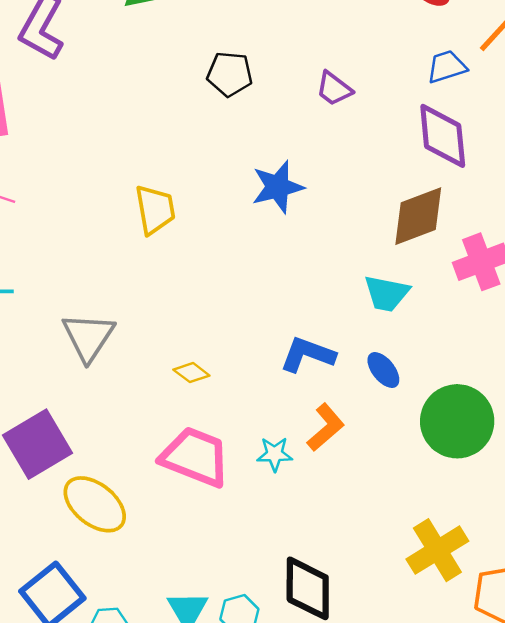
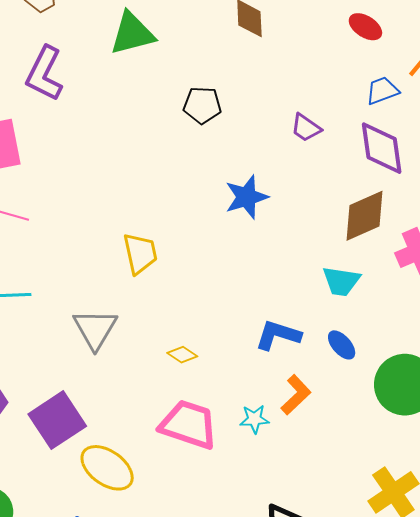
purple trapezoid: (334, 89) -> (306, 128), moved
yellow trapezoid: (155, 210) -> (140, 253), moved

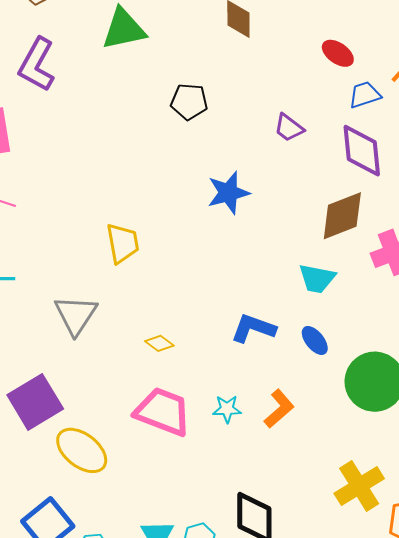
red ellipse: (365, 27) -> (338, 53), moved
orange L-shape: (296, 395) -> (279, 409), moved

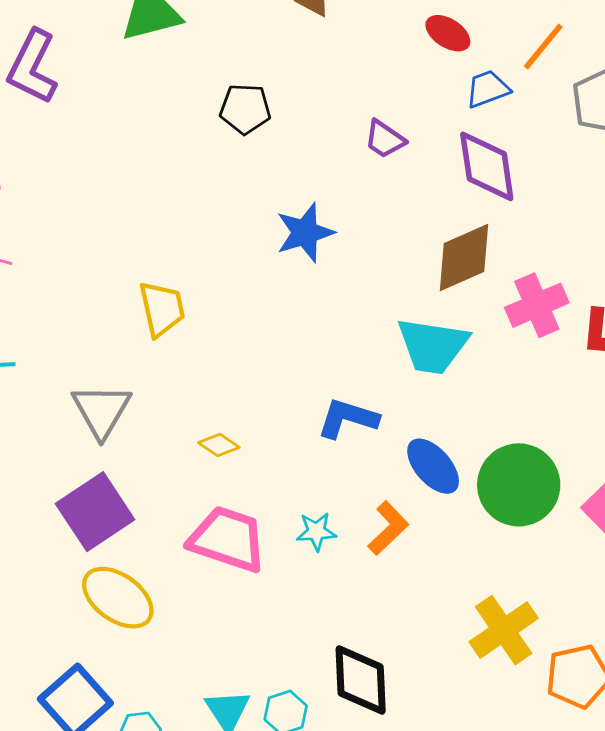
cyan trapezoid: (317, 279) -> (433, 346), size x1.4
blue ellipse: (315, 340) -> (433, 466), moved, size x1.4
purple square: (35, 402) -> (95, 512), moved

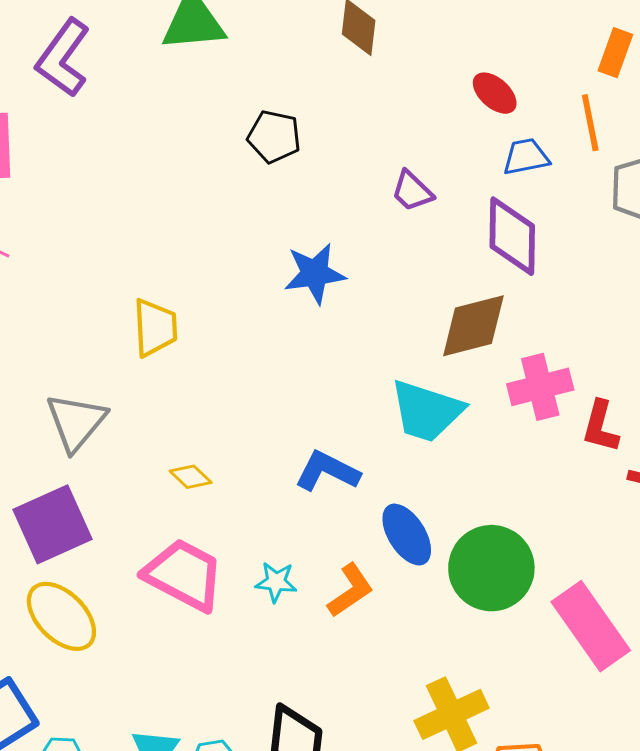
orange line: (543, 46) -> (590, 123), turned -60

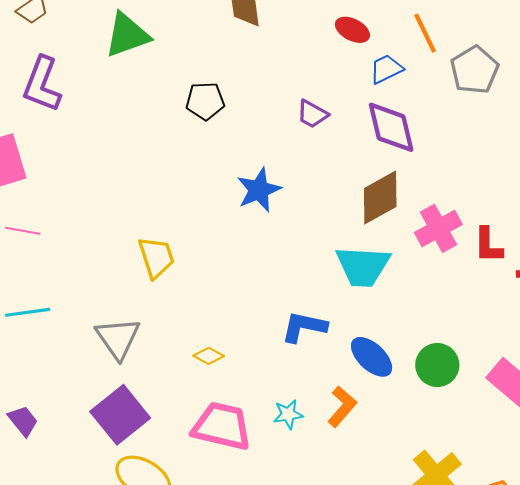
green circle: (491, 568) -> (437, 365), size x0.7

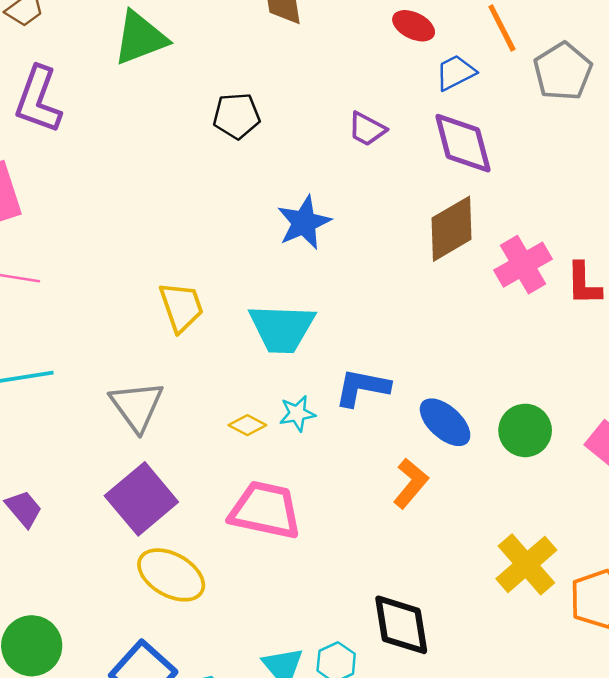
cyan trapezoid: (363, 266) -> (282, 328), moved
cyan star: (288, 414) -> (297, 414), moved

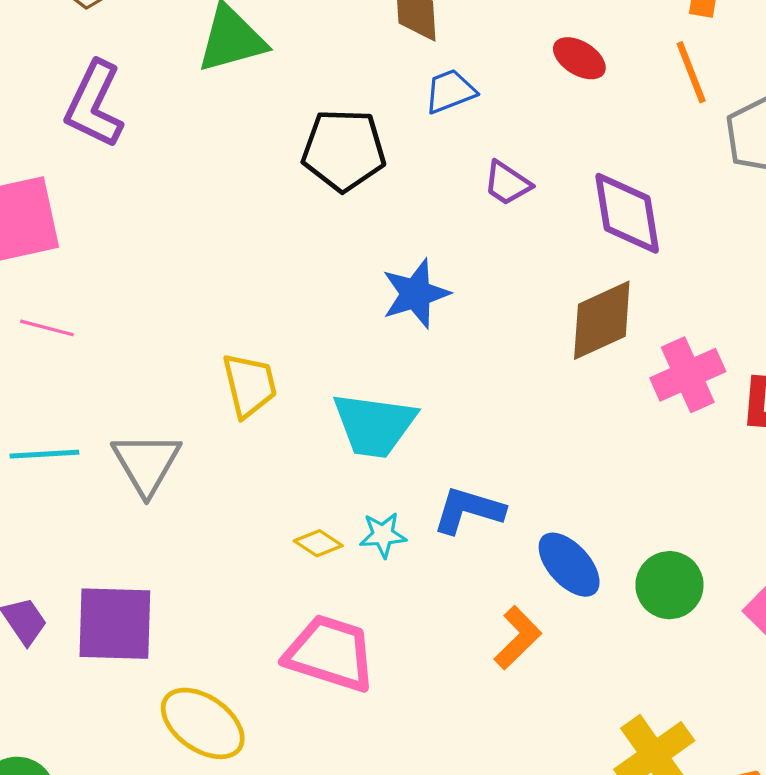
blue trapezoid: (456, 72) -> (450, 91), moved
black pentagon: (237, 116) -> (344, 150), size x1.4
gray triangle: (137, 406) -> (146, 463), moved
purple square: (141, 499) -> (115, 624), moved, turned 36

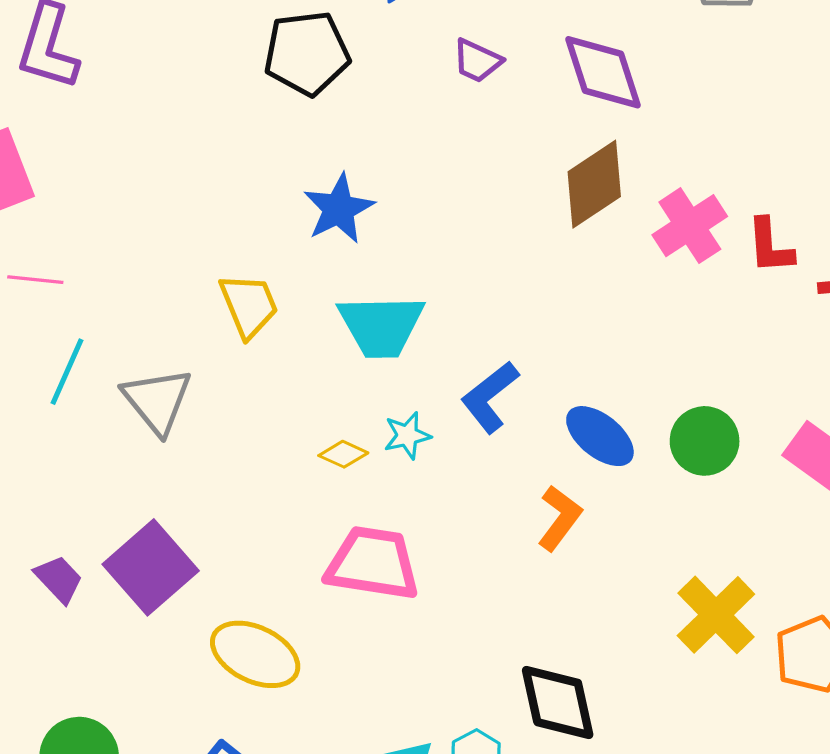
blue star: (416, 294) -> (339, 209), moved
cyan line: (44, 454) -> (67, 372), moved, turned -54
blue L-shape: (469, 510) -> (490, 397), turned -46
purple square: (115, 624) -> (151, 567), turned -34

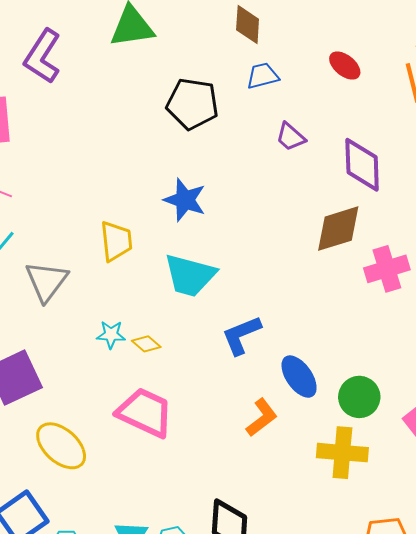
blue star: (339, 209) -> (185, 200), turned 30
cyan star: (407, 435) -> (111, 335), moved
yellow cross: (716, 615) -> (342, 453), moved, turned 33

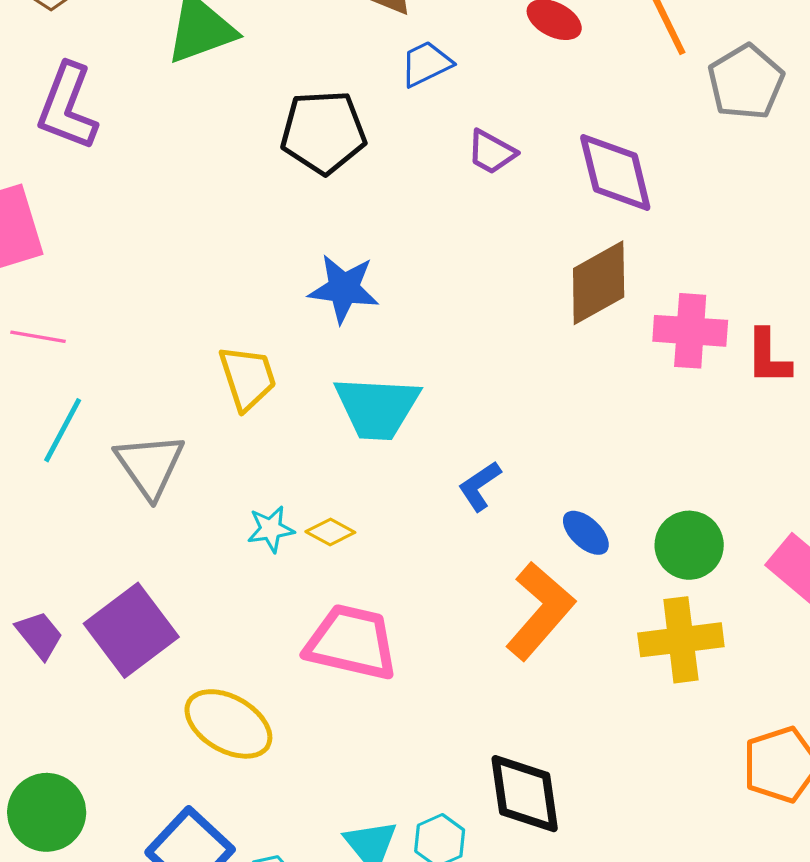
pink cross: (387, 269) -> (690, 331), turned 33
blue L-shape: (241, 335) -> (480, 486), size x0.7
blue ellipse: (299, 377) -> (586, 533), size x0.7
orange L-shape: (262, 418) -> (540, 611), size x1.5

